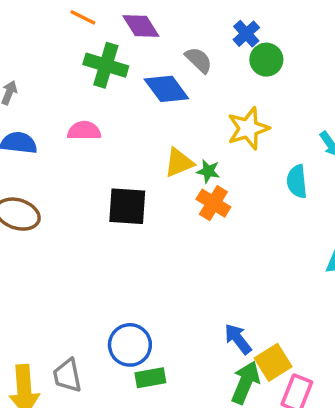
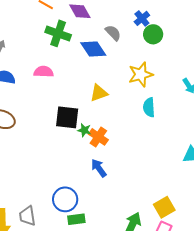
green star: (208, 171) -> (84, 130), moved
cyan semicircle: (297, 182) -> (149, 107), moved
orange cross: (213, 203) -> (98, 137), moved
blue arrow: (238, 339) -> (99, 168), moved
yellow square: (273, 362) -> (164, 207), moved

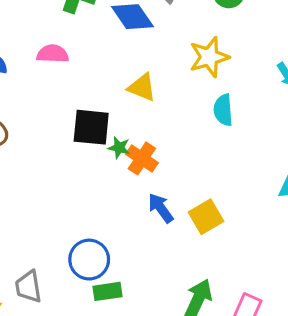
yellow triangle: (99, 93) -> (142, 87), turned 42
blue arrow: (99, 168) -> (161, 208), moved
yellow square: (164, 207) -> (206, 217), moved

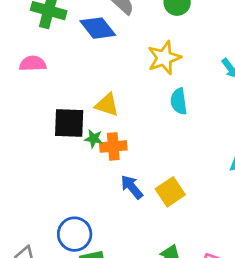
yellow triangle: (142, 87) -> (107, 105), moved
orange cross: (142, 158) -> (113, 146), turned -35

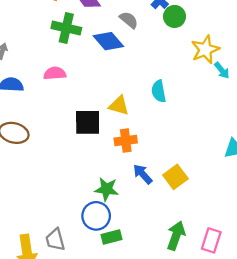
yellow star: (164, 58) -> (205, 49), moved
cyan semicircle: (179, 101) -> (159, 91), moved
green star: (94, 139) -> (107, 189), moved, size x1.5

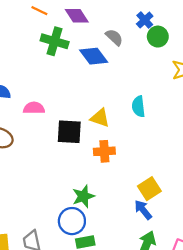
pink semicircle: (55, 73) -> (34, 108), moved
blue arrow: (143, 174) -> (143, 210), moved
green star: (107, 189) -> (83, 196), turned -30

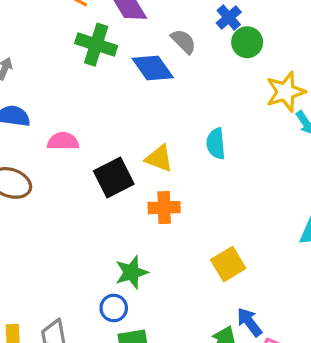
black square: (69, 132) -> (114, 178), turned -32
blue arrow: (143, 210) -> (249, 322), moved
blue circle: (72, 221) -> (114, 308), size x0.7

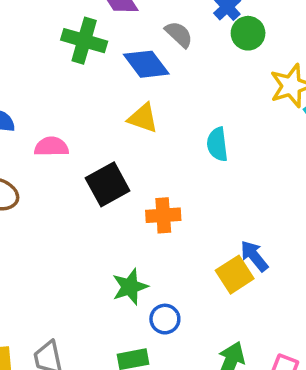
yellow triangle: (159, 158) -> (143, 118), moved
blue circle: (114, 308) -> (165, 319), moved
blue arrow: (249, 322) -> (254, 256), moved

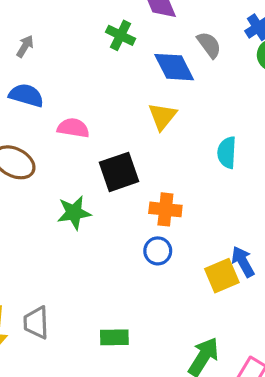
green cross: (84, 41) -> (121, 35), size x0.7
yellow triangle: (143, 118) -> (162, 116), turned 40
green star: (130, 287) -> (74, 213), moved
blue circle: (165, 319) -> (158, 251), moved

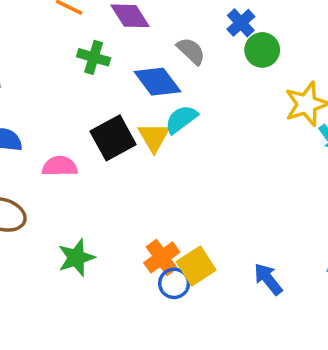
cyan semicircle: (227, 153) -> (181, 119), moved, turned 60
black square: (119, 172) -> (113, 138), moved
orange cross: (165, 209) -> (162, 257), moved, turned -32
yellow square: (222, 276) -> (196, 266), moved

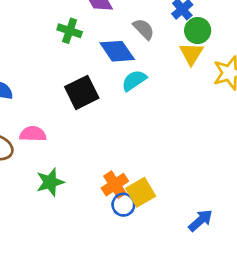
yellow triangle: (154, 137) -> (191, 54), moved
pink semicircle: (60, 166) -> (33, 134), moved
blue arrow: (268, 279) -> (201, 220), moved, turned 85

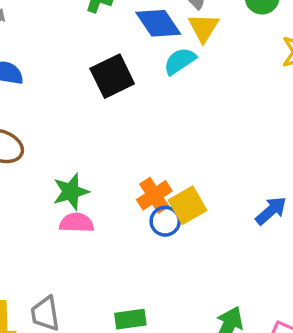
yellow triangle: (191, 54) -> (203, 28), moved
pink semicircle: (33, 134) -> (77, 223), moved
blue arrow: (201, 220) -> (271, 211), moved

